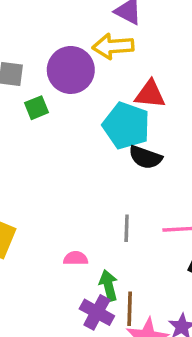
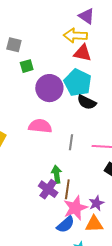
purple circle: (71, 70) -> (49, 88), moved
red triangle: (150, 94) -> (83, 53), moved
pink semicircle: (76, 258) -> (40, 126), moved, size x1.6

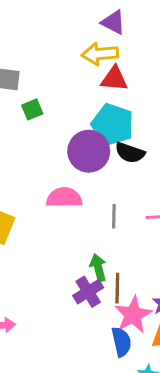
purple circle: (49, 88) -> (89, 151), moved
purple cross: (48, 189) -> (88, 292), turned 30
blue semicircle: (66, 224) -> (121, 342), turned -54

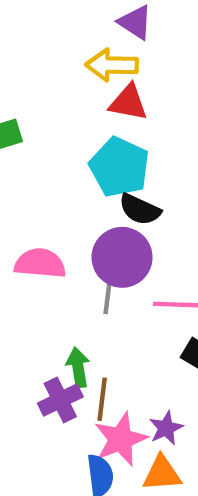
purple circle: (89, 151) -> (122, 257), moved

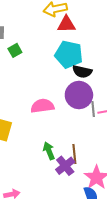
gray line: (108, 297) -> (93, 109), moved
green arrow: (78, 367) -> (49, 151), moved
brown line: (102, 399) -> (74, 154), moved

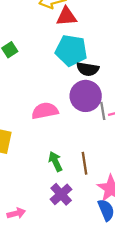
purple cross: (65, 166) -> (61, 194), moved

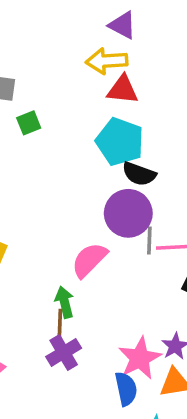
pink semicircle: (45, 111) -> (89, 260), moved, turned -45
brown line: (85, 163) -> (60, 326), moved

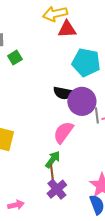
cyan pentagon: (120, 142) -> (86, 62), moved
black semicircle: (139, 174) -> (63, 93), moved
green arrow: (64, 302) -> (53, 159), turned 60

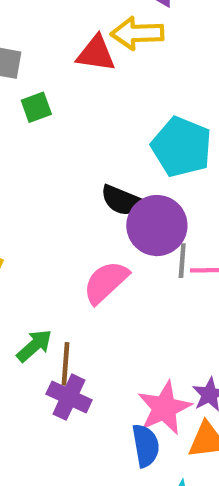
red triangle: (67, 29) -> (96, 54), moved
green arrow: (53, 159) -> (34, 346), moved
purple cross: (57, 189) -> (69, 397), turned -36

